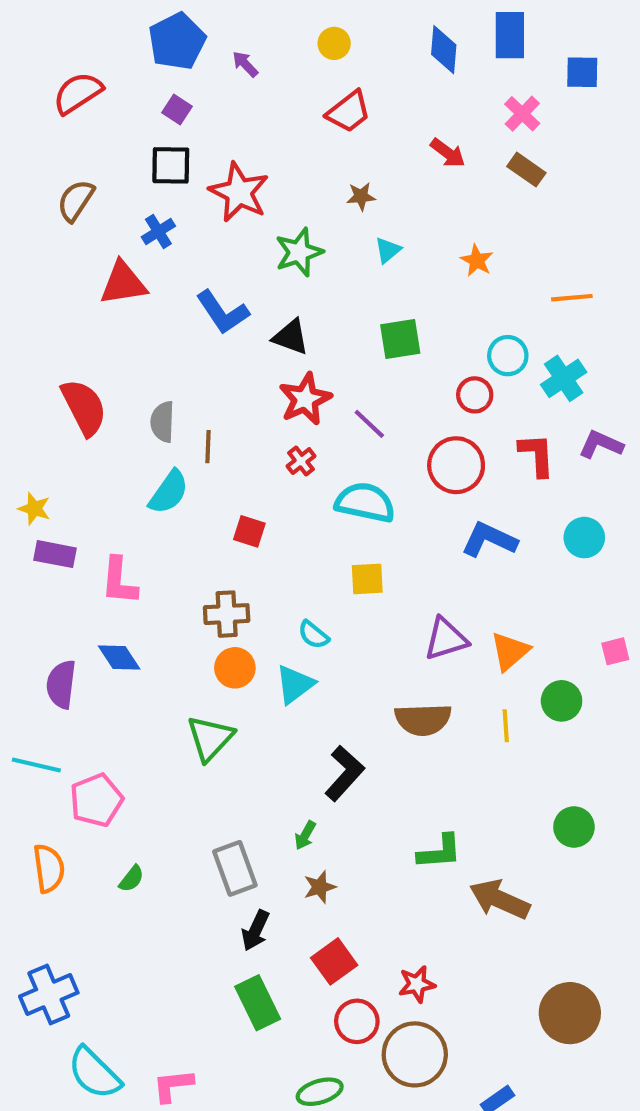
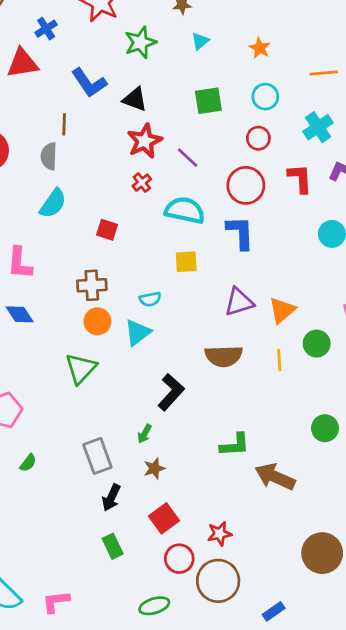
cyan circle: (508, 356) -> (265, 97), moved
brown line: (208, 447) -> (64, 124), moved
blue L-shape: (489, 540) -> (240, 233), moved, turned 63
cyan semicircle: (313, 635) -> (150, 299), turned -50
green rectangle: (258, 1003) -> (113, 546), size x0.7

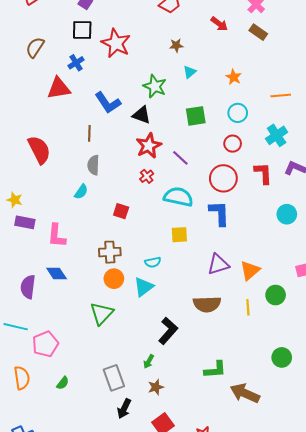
green star: (140, 42) -> (155, 86), moved, turned -30
gray semicircle: (49, 156) -> (93, 165), moved
cyan semicircle: (53, 203) -> (81, 192), size x0.7

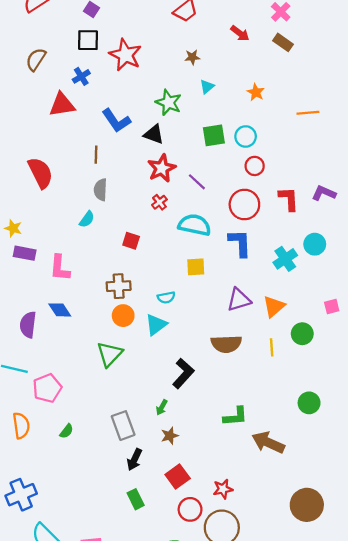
cyan circle: (238, 113) -> (246, 136), moved
cyan cross: (277, 135) -> (285, 259), moved

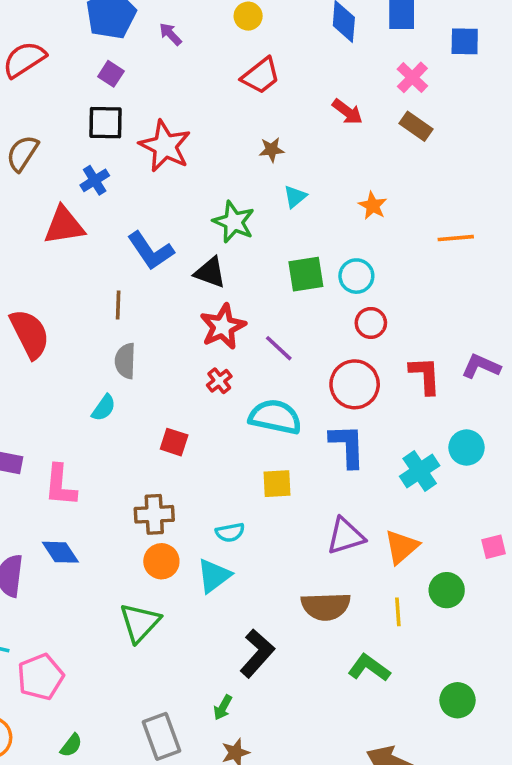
green L-shape: (235, 416) -> (369, 668), moved, turned -140

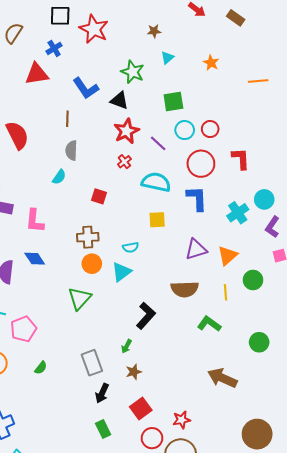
cyan circle: (356, 276) -> (185, 130), moved
purple L-shape: (481, 366) -> (272, 227), moved, turned -80

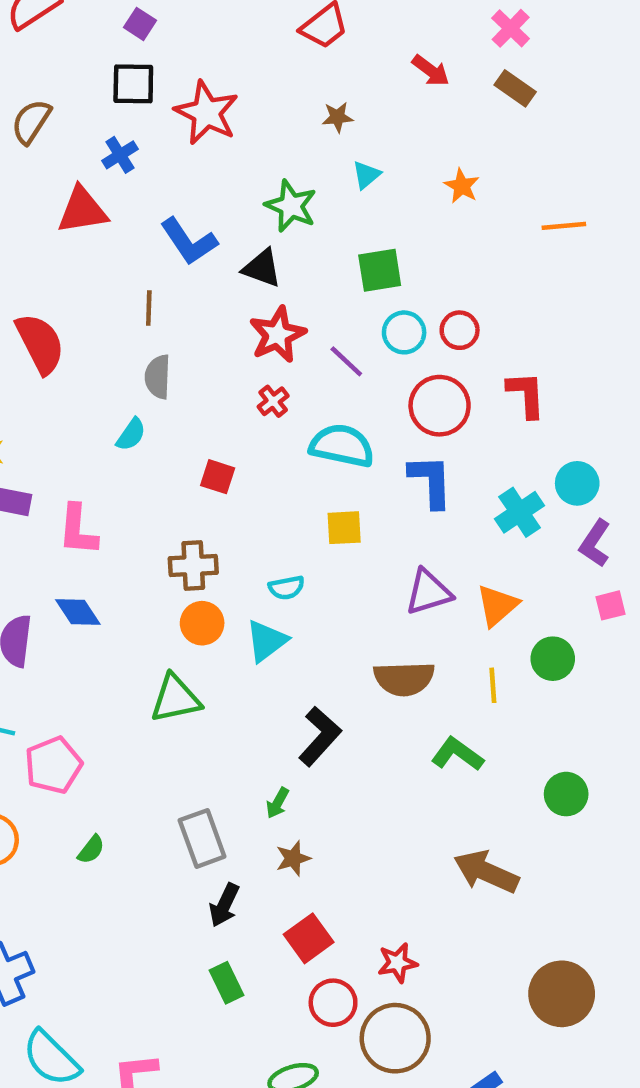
green triangle: (80, 298) -> (175, 699), turned 35

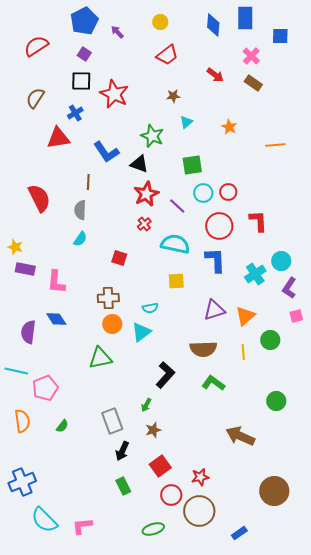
gray semicircle: (158, 377) -> (80, 210), moved
green L-shape: (457, 754) -> (213, 383), moved

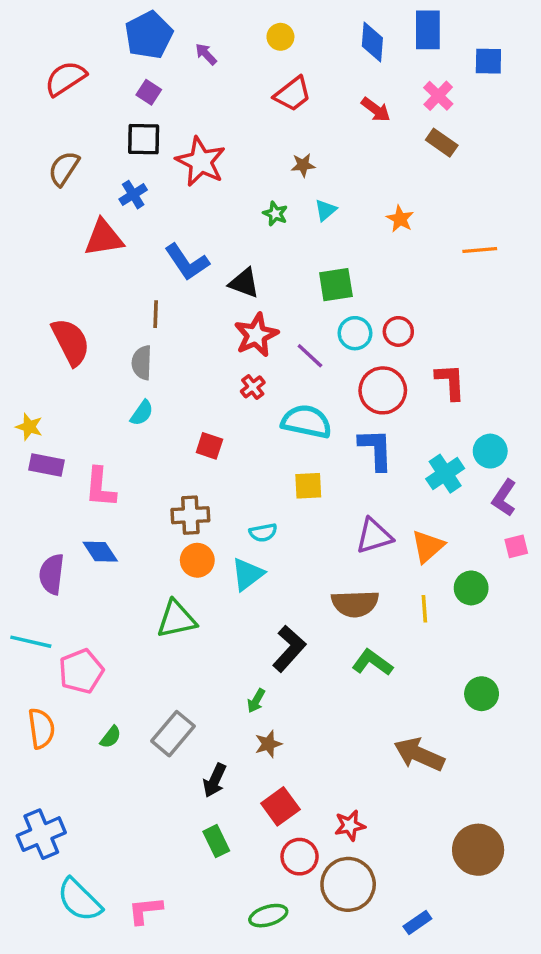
red arrow: (215, 75) -> (376, 110), moved
green star: (152, 136) -> (275, 214), moved, size x0.6
gray rectangle: (112, 421) -> (173, 734), moved, turned 60

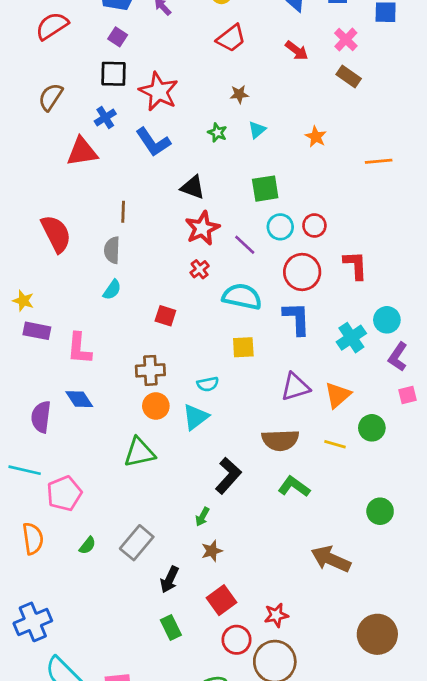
blue L-shape: (187, 262) -> (153, 142), moved
yellow line: (424, 609) -> (335, 444), turned -70

